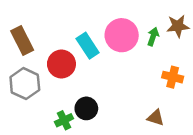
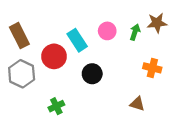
pink circle: (122, 35) -> (107, 31), size x0.6
black circle: (86, 108) -> (92, 74), moved

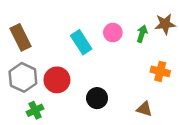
red circle: (54, 56) -> (57, 80), moved
black circle: (92, 74) -> (97, 98), moved
green cross: (56, 106) -> (35, 110), moved

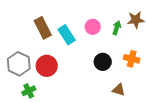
brown rectangle: (21, 37) -> (43, 28), moved
black circle: (97, 98) -> (103, 62), moved

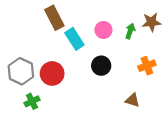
brown rectangle: (43, 28) -> (54, 18), moved
orange cross: (132, 59) -> (147, 66), turned -35
black circle: (103, 62) -> (101, 66), moved

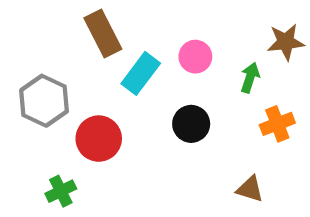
green arrow: (130, 31) -> (250, 78), moved
cyan rectangle: (74, 39) -> (141, 73), turned 70
gray hexagon: (21, 71) -> (44, 101), moved

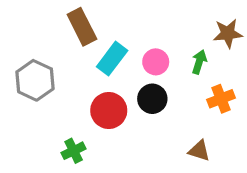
pink circle: (195, 57) -> (156, 62), moved
red circle: (99, 139) -> (109, 110), moved
green cross: (61, 191) -> (74, 151), moved

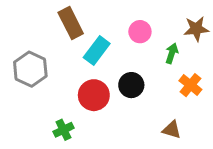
pink circle: (156, 62) -> (140, 32), moved
orange cross: (221, 99) -> (190, 85), turned -30

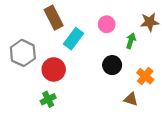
black circle: (131, 85) -> (112, 65), moved
orange cross: (190, 85) -> (145, 76), moved
red circle: (94, 95) -> (54, 69), moved

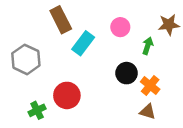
red circle: (54, 69) -> (67, 95), moved
orange cross: (145, 76) -> (150, 86), moved
green cross: (48, 99) -> (37, 110), moved

